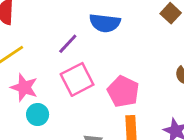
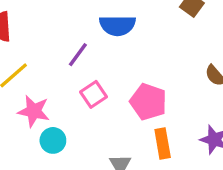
pink square: (77, 79) -> (94, 94), size x0.7

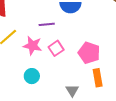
purple line: (78, 55) -> (47, 24), turned 49
pink star: (34, 111) -> (33, 46), moved

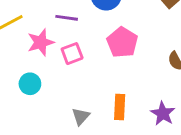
pink star: (33, 46) -> (41, 42), turned 30
pink pentagon: (89, 53) -> (122, 42), moved

